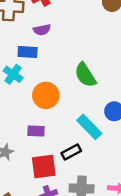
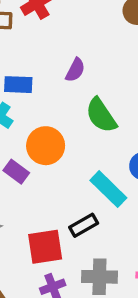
purple semicircle: (42, 30) -> (75, 70), moved, turned -49
purple rectangle: (36, 131) -> (16, 172), moved, turned 35

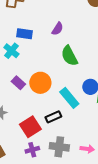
orange circle: (46, 146) -> (40, 83), moved
red square: (45, 247) -> (30, 127), turned -30

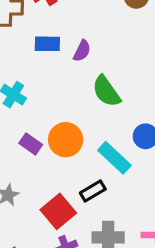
blue rectangle: (24, 34) -> (47, 44), moved

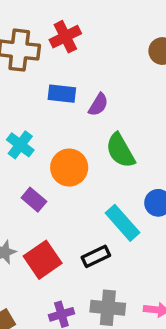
orange circle: (66, 140) -> (69, 168), moved
red square: (58, 211) -> (43, 260), moved

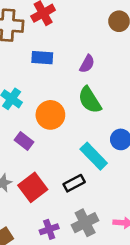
purple semicircle: (98, 105) -> (87, 64), moved
gray cross: (108, 308) -> (85, 223), turned -30

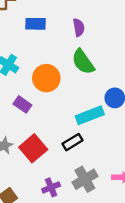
purple semicircle: (87, 64) -> (79, 27), turned -36
cyan rectangle: (94, 156) -> (90, 115), turned -64

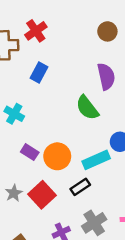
blue rectangle: (36, 24) -> (39, 73), turned -60
purple semicircle: (79, 27) -> (106, 76), moved, size x1.5
orange circle: (46, 78) -> (57, 156), moved

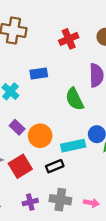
red cross: (36, 31) -> (69, 39), moved
blue rectangle: (39, 73) -> (39, 74), moved, turned 42
gray cross: (94, 223) -> (60, 200), turned 30

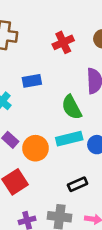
cyan rectangle: (73, 146) -> (69, 139), moved
black rectangle: (55, 166) -> (78, 184), moved

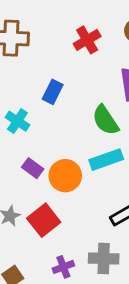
blue rectangle: (32, 81) -> (53, 92), turned -48

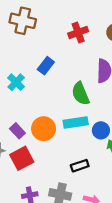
purple rectangle: (33, 168) -> (17, 131), moved

